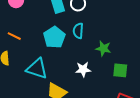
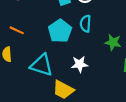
white star: (83, 69) -> (80, 64), moved

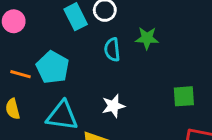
cyan pentagon: (60, 31) -> (53, 67), moved
green star: (113, 42) -> (147, 38), moved

